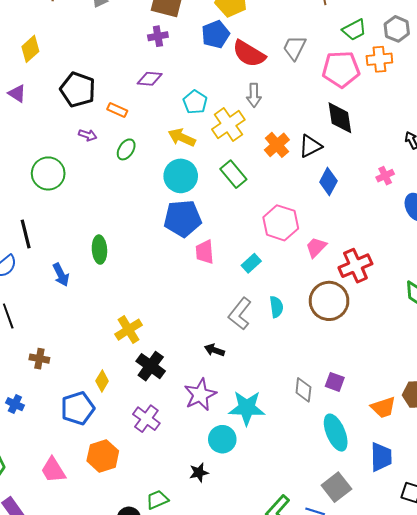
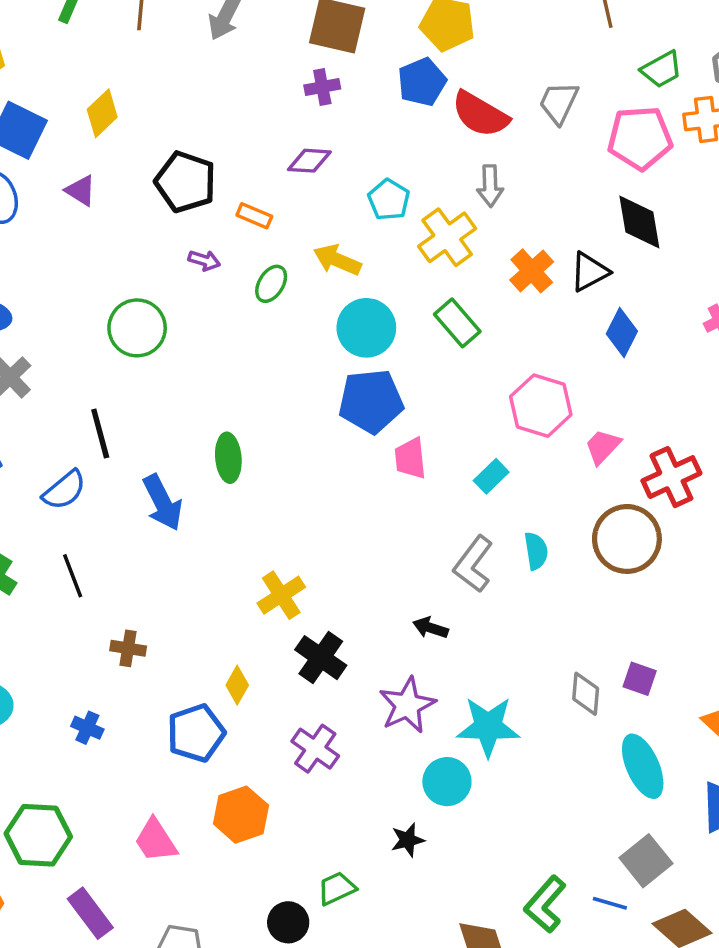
yellow arrow: (182, 137) -> (337, 260), moved
blue arrow: (61, 275) -> (163, 503), size x1.4

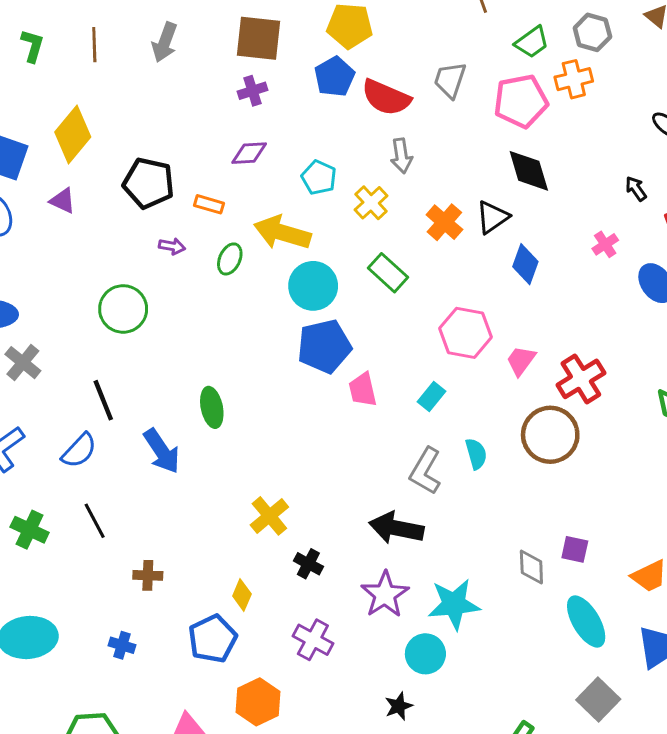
yellow diamond: (102, 113) -> (73, 135), size x1.4
yellow cross: (447, 237) -> (371, 203), size x0.7
yellow arrow: (337, 260) -> (282, 233), size x1.4
black arrow: (431, 628) -> (396, 528), size x1.8
black cross: (321, 658) -> (308, 564), size x0.7

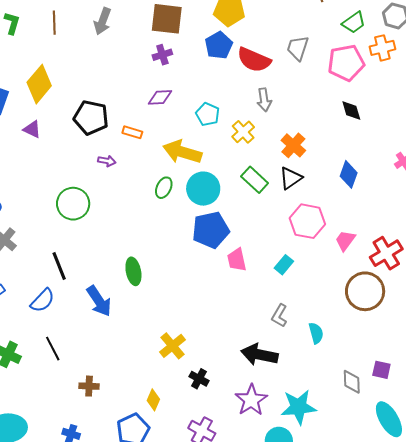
black diamond: (529, 171) -> (351, 111), size x0.7
black triangle: (492, 217) -> (291, 178), moved
green ellipse: (230, 259) -> (164, 188), moved
cyan semicircle: (476, 454) -> (316, 333), moved
gray L-shape: (425, 471) -> (279, 316), size x0.7

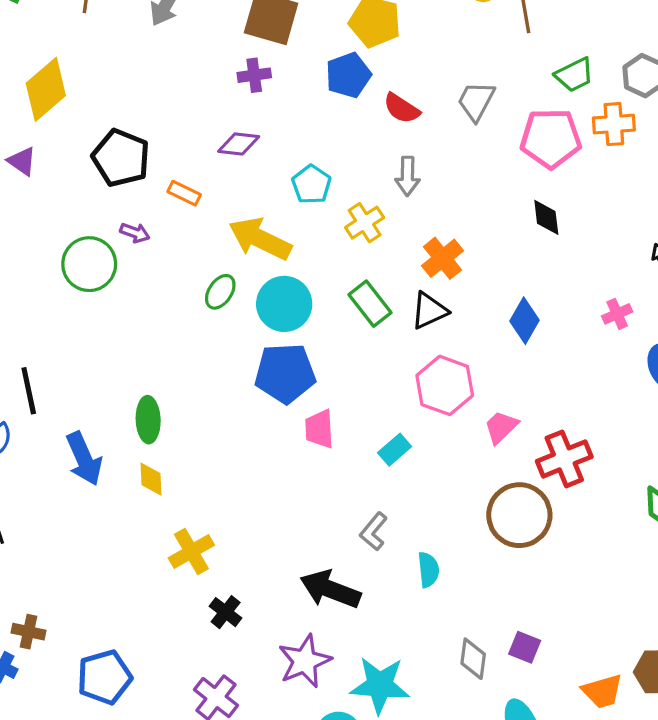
red semicircle: (254, 60) -> (402, 108), size x0.7
green circle: (73, 204) -> (89, 264), moved
brown cross: (89, 386) -> (29, 632), moved
yellow diamond: (153, 400) -> (151, 479), moved, turned -35

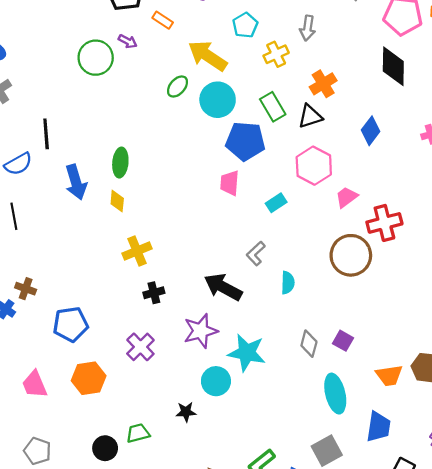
black diamond: (546, 217) -> (393, 66), size x1.6
blue pentagon: (285, 373) -> (245, 141), moved
black cross: (226, 612) -> (154, 293), turned 30

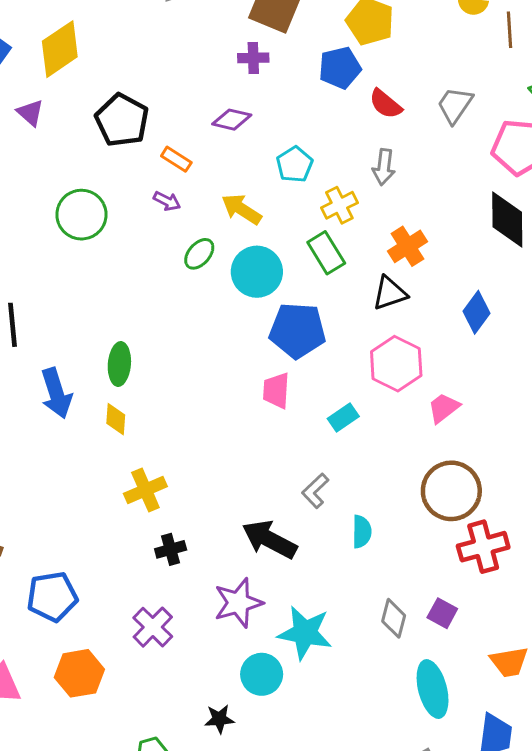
purple arrow: (128, 41) -> (167, 201), moved
yellow arrow: (208, 56) -> (241, 209), size x0.7
green rectangle: (273, 107) -> (326, 253), moved
red cross: (384, 223) -> (483, 547), moved

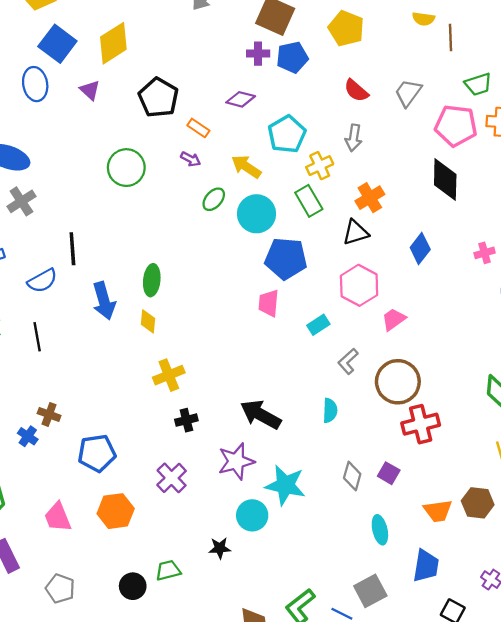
blue pentagon: (340, 68) -> (292, 57), moved
cyan pentagon: (295, 165) -> (287, 134), size x1.4
gray L-shape: (315, 491) -> (348, 361), moved
cyan ellipse: (433, 689) -> (380, 530), size x0.7

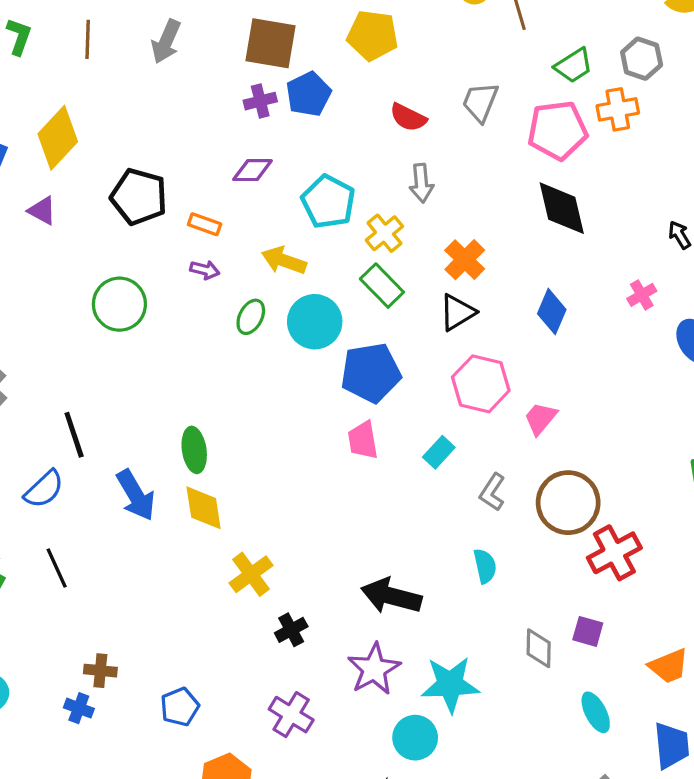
yellow diamond: (148, 321) -> (204, 508), size x1.4
blue pentagon: (97, 453) -> (180, 707), size x0.7

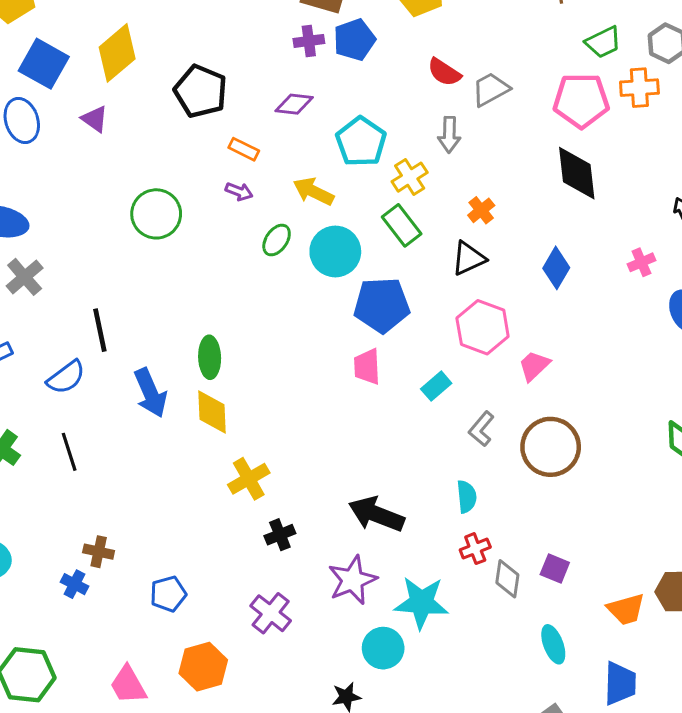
gray trapezoid: (480, 102) -> (491, 89), moved, turned 33
black pentagon: (139, 197) -> (201, 91), moved
orange cross: (465, 260) -> (481, 210), size x0.7
red cross: (614, 553) -> (475, 549), moved, size x0.6

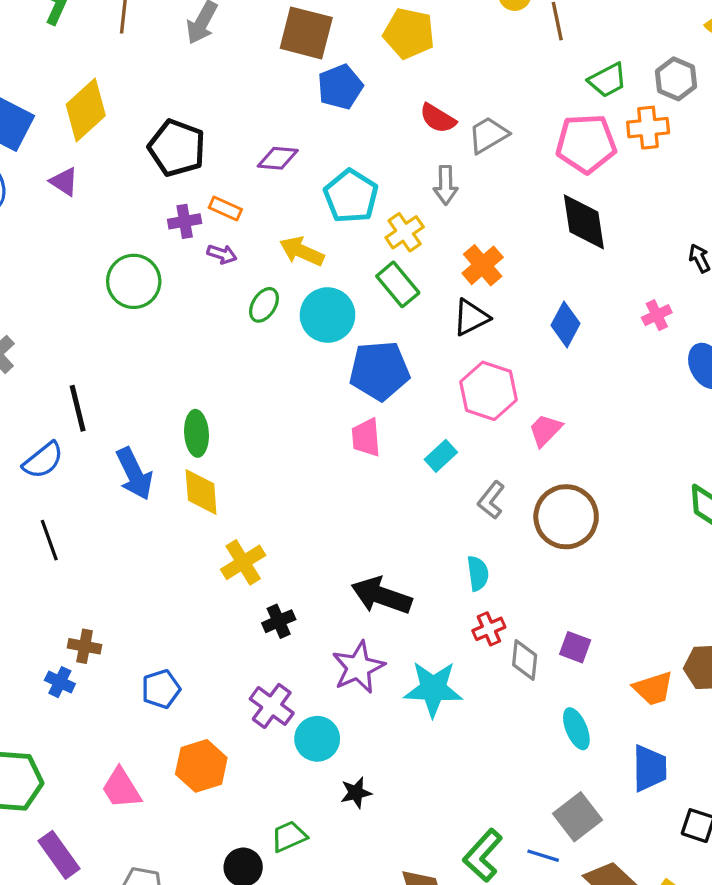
purple cross: (309, 41) -> (185, 221), moved
orange cross: (481, 210) -> (483, 265), size x1.4
cyan circle: (383, 648) -> (317, 739), moved

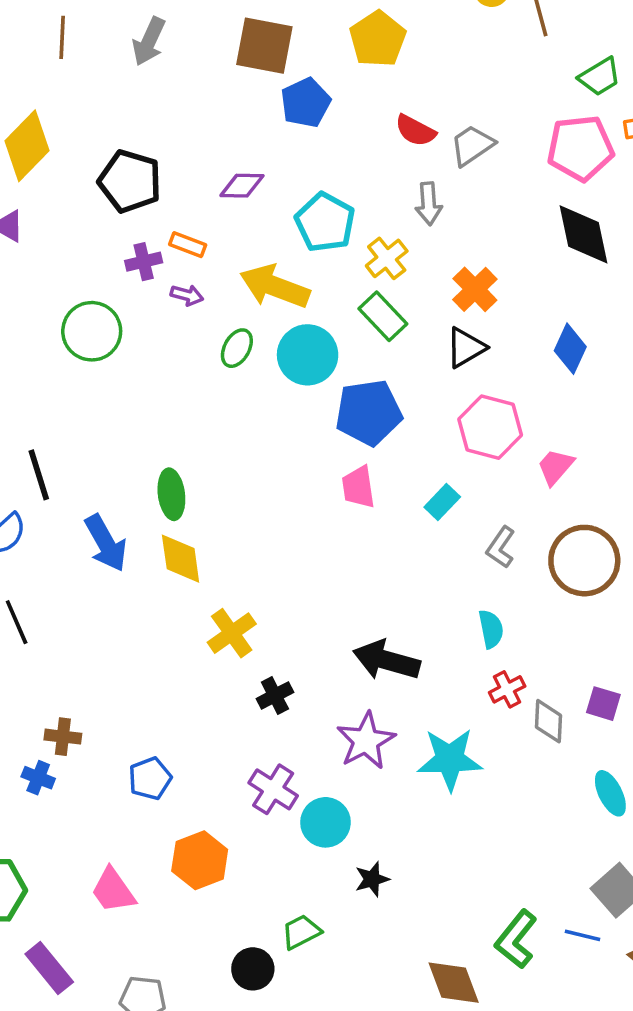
yellow pentagon: (409, 33) -> (378, 39), turned 30
yellow arrow: (302, 251) -> (275, 286), size x1.4

